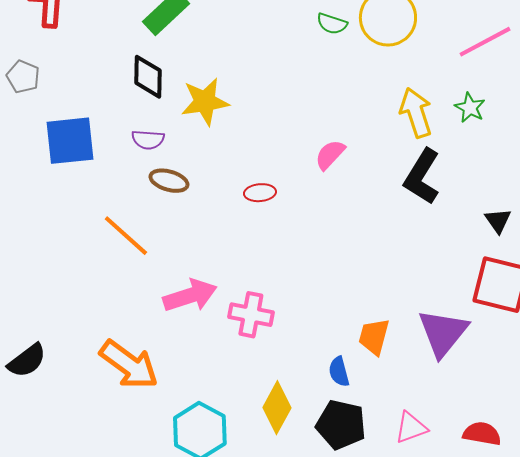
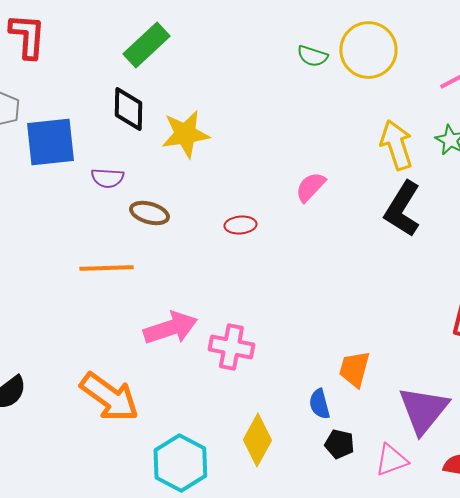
purple semicircle: (148, 140) -> (107, 178), moved
blue square: (70, 141) -> (50, 142), moved
orange line: (126, 236) -> (106, 268), turned -44
purple triangle: (443, 333) -> (423, 410), moved
black pentagon: (341, 425) -> (339, 444), moved, size x0.6

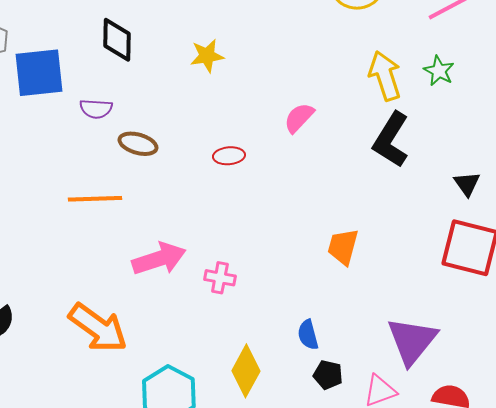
yellow star: (185, 134) -> (207, 56), moved, size x0.7
pink cross: (231, 347) -> (220, 278), size x0.7
orange trapezoid: (354, 369) -> (343, 247), moved

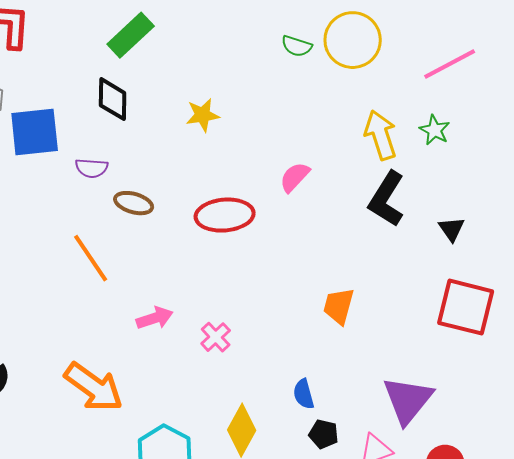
red ellipse: (229, 156) -> (225, 215), size x1.8
black triangle: (467, 184) -> (452, 229), moved
orange line: (95, 199) -> (91, 258), turned 58
pink arrow: (159, 259) -> (155, 318), size x0.7
pink cross: (220, 278) -> (216, 337), turned 36

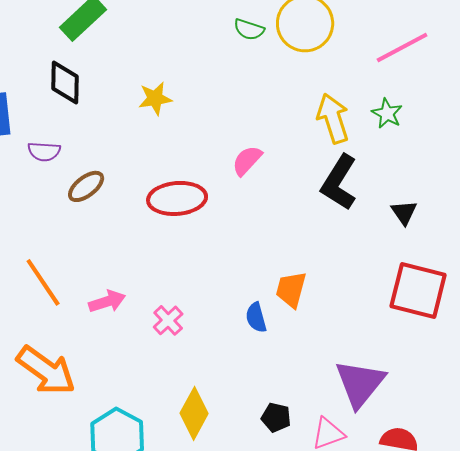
brown ellipse: (134, 203) -> (86, 186), turned -54
orange line: (91, 258) -> (43, 282), moved
blue semicircle: (304, 394) -> (256, 317), moved

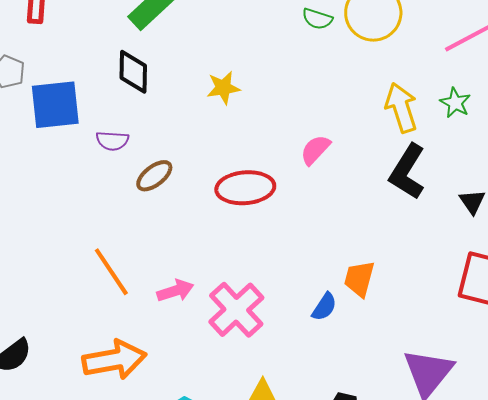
blue semicircle: (256, 317) -> (324, 307), turned -132
pink cross: (168, 320) -> (236, 310), size x1.8
orange arrow: (46, 370) -> (114, 360), turned -46

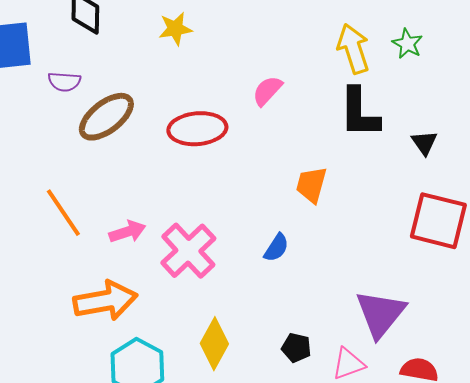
black L-shape: (407, 172) -> (359, 113), turned -32
brown ellipse: (154, 176) -> (106, 117), size x1.5
orange trapezoid: (359, 279) -> (311, 185), moved
orange arrow: (114, 360) -> (105, 301), moved

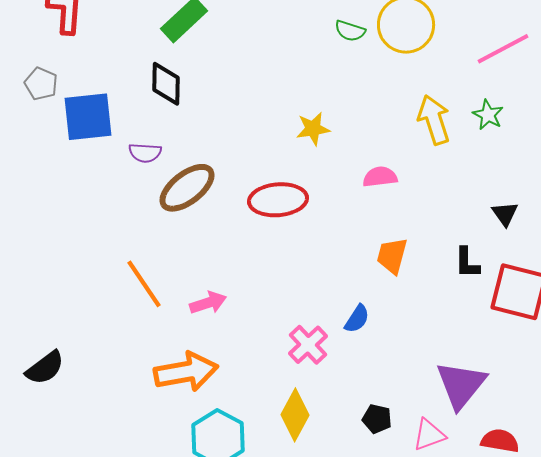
yellow star: (175, 29) -> (313, 129), moved
pink semicircle: (267, 91) -> (380, 177), moved, turned 40
black L-shape: (359, 113) -> (467, 263), moved, size x0.6
pink cross: (188, 251) -> (308, 345), moved, size x0.7

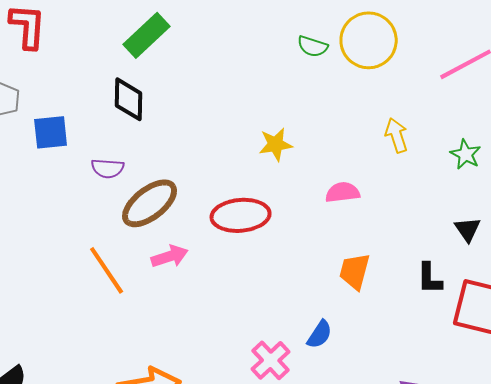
green star: (488, 115) -> (466, 154), moved
blue square: (88, 117) -> (51, 132), size x0.7
yellow arrow: (434, 120) -> (397, 135), size x0.7
orange line: (144, 284) -> (107, 270), moved
pink arrow: (208, 303) -> (170, 256), moved

